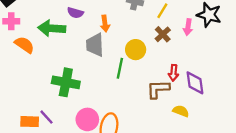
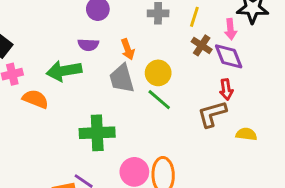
yellow circle: (136, 50) -> (158, 73), moved
green line: (120, 68) -> (159, 100), turned -48
purple diamond: (195, 83) -> (229, 56), moved

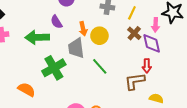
purple semicircle: (88, 45) -> (56, 22), turned 48
yellow circle: (158, 73) -> (99, 36), moved
orange semicircle: (35, 99) -> (27, 90), moved
green cross: (97, 133) -> (54, 68), moved, turned -35

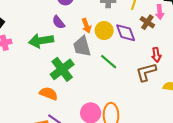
brown cross: (134, 33) -> (147, 22), moved
purple diamond: (152, 43) -> (126, 33), moved
orange semicircle: (27, 90) -> (49, 94), moved

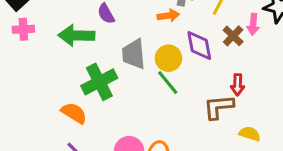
orange arrow: (86, 26) -> (168, 16), moved, turned -88
yellow circle: (104, 31) -> (168, 58), moved

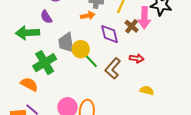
pink arrow: (253, 24) -> (144, 18), size x1.5
yellow circle: (168, 58) -> (81, 49), moved
red arrow: (238, 85) -> (137, 58), turned -80
brown L-shape: (219, 107) -> (113, 68), moved, turned -40

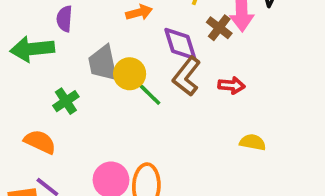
purple semicircle: (46, 17) -> (64, 19), turned 40
green cross: (45, 63) -> (66, 101), size x0.6
brown L-shape: (113, 68) -> (187, 76), moved

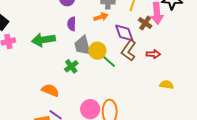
purple semicircle: (64, 19) -> (72, 24), moved
green cross: (66, 101) -> (71, 66), moved

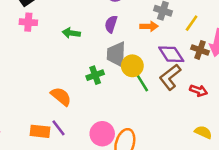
brown cross: (145, 23) -> (200, 50), turned -32
purple diamond: (124, 33) -> (171, 54), turned -30
green arrow: (43, 40) -> (71, 33), size x0.6

